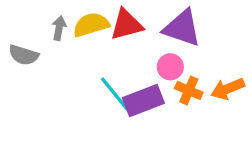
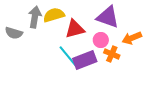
red triangle: (126, 25) -> (75, 29), moved
gray arrow: (59, 28) -> (35, 17), size x1.5
orange arrow: (228, 89) -> (132, 38), moved

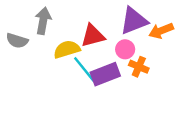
yellow semicircle: (54, 15) -> (67, 49), moved
purple triangle: (108, 17) -> (134, 21), turned -40
orange arrow: (132, 38) -> (161, 31), moved

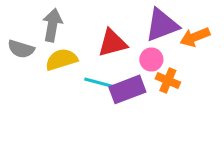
yellow semicircle: (67, 49) -> (61, 60), moved
cyan line: (84, 69) -> (102, 83), turned -36

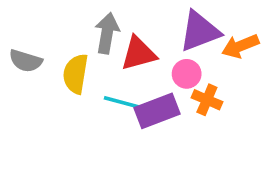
gray arrow: (52, 25) -> (107, 33), moved
yellow semicircle: (61, 60) -> (76, 74), turned -64

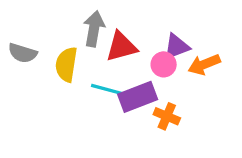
purple triangle: (200, 31) -> (177, 47), moved, size x0.7
orange arrow: (240, 46) -> (204, 64), moved
orange cross: (207, 100) -> (167, 116), moved

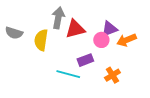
cyan line: (110, 90) -> (68, 74), moved
purple rectangle: (138, 97) -> (85, 60), size x0.7
orange cross: (167, 116) -> (112, 75), moved, turned 35

